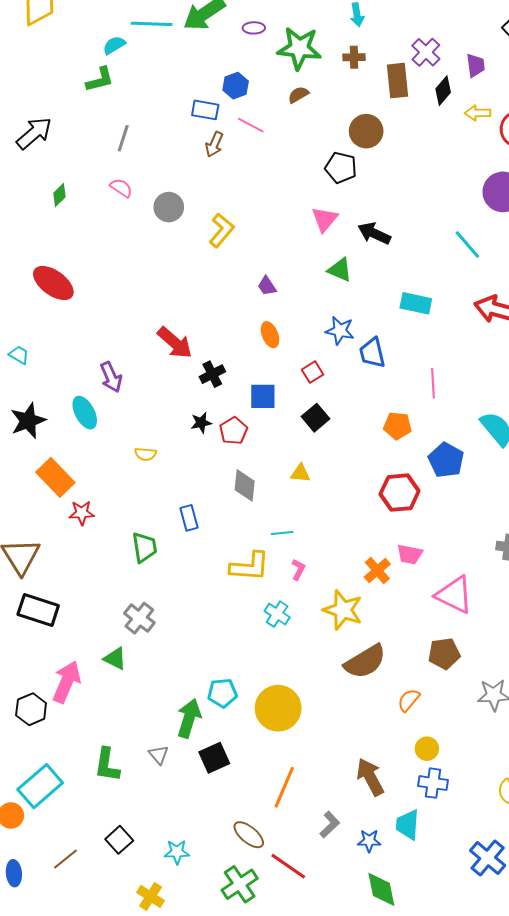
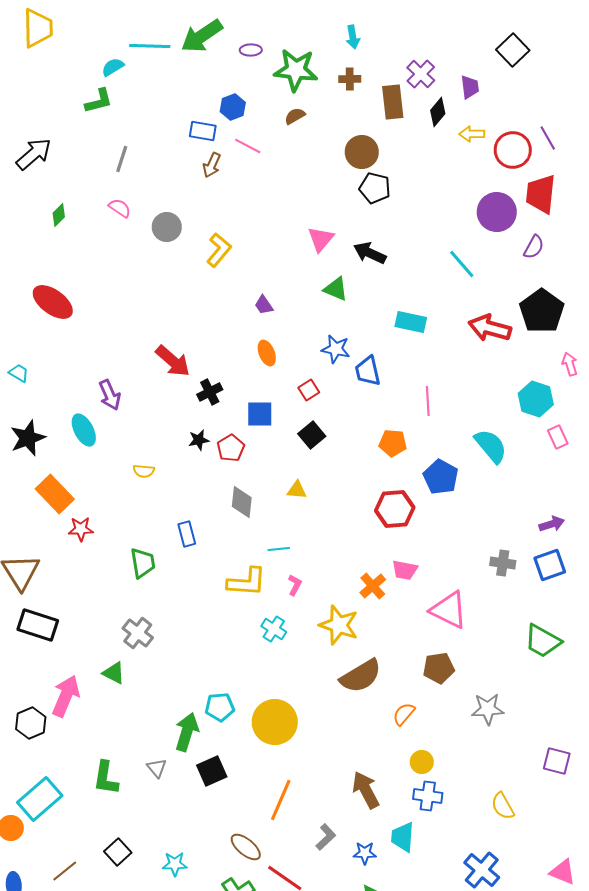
black pentagon: (341, 168) -> (375, 188), moved

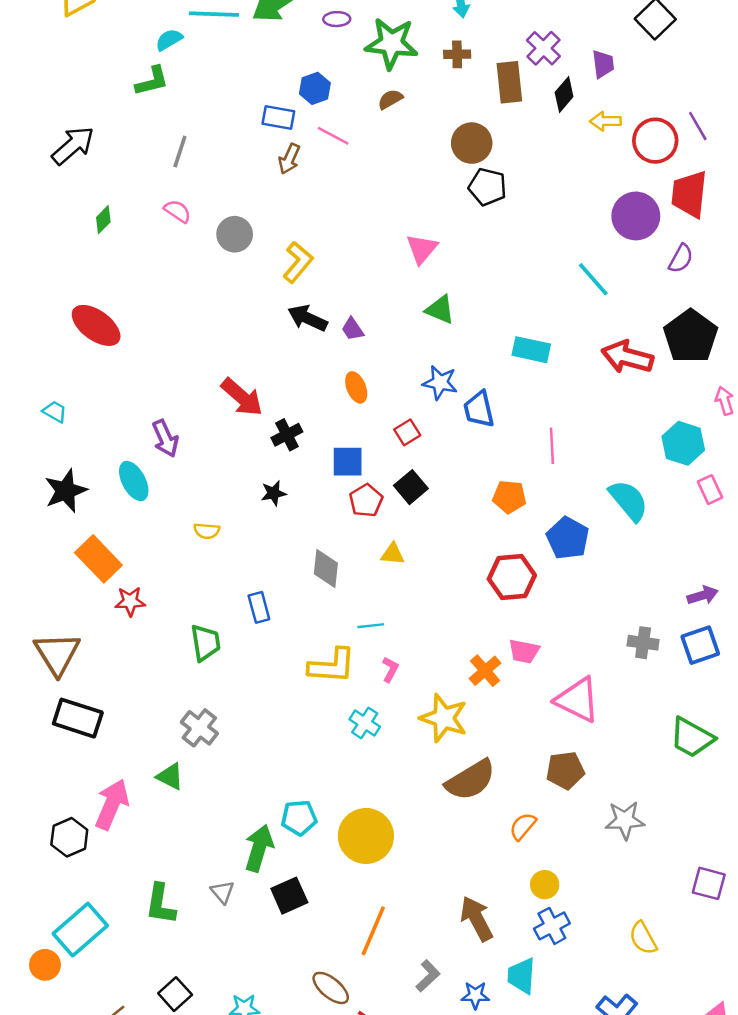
black arrow: (370, 253) -> (308, 318), moved
red pentagon: (231, 448) -> (366, 500), moved
blue cross: (428, 796) -> (552, 926), turned -36

